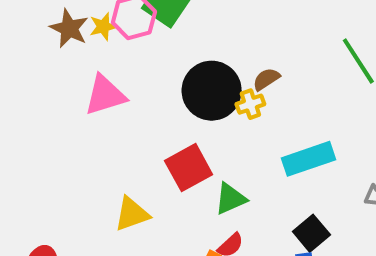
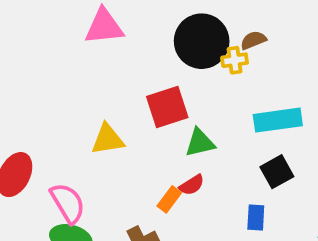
black square: (311, 233) -> (277, 172), moved

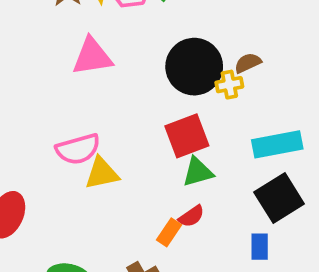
red square: (167, 107) -> (187, 136), moved
black square: (277, 172) -> (279, 198), size x1.4
pink semicircle: (68, 203) -> (78, 149), moved, turned 108

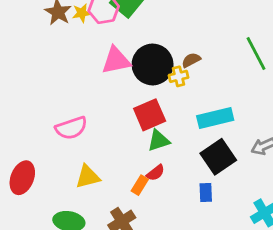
pink triangle: (92, 57) -> (116, 60), moved
yellow triangle: (102, 173) -> (88, 177), moved

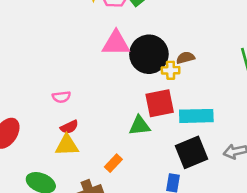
red square: (150, 115) -> (160, 103), moved
pink semicircle: (71, 128) -> (61, 97), size x0.6
red semicircle: (156, 173) -> (69, 127), moved

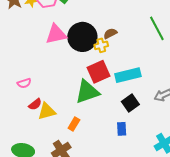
green triangle: (139, 126) -> (87, 92), size x1.5
yellow triangle: (67, 145) -> (47, 111), moved
black square: (191, 152) -> (130, 103), size x0.7

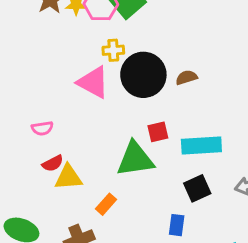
pink triangle: (56, 34) -> (93, 82), moved, turned 30
yellow cross: (101, 45) -> (113, 50), moved
red square: (98, 72) -> (158, 132), size x0.6

